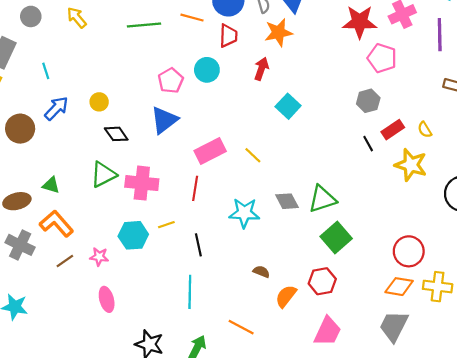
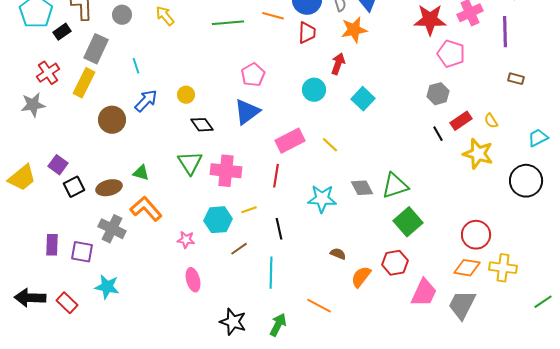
cyan circle: (207, 70) -> (314, 90), moved
green triangle: (103, 174) -> (190, 163), turned -36
brown line: (65, 261) -> (239, 249), moved
pink trapezoid: (328, 331) -> (424, 293), moved

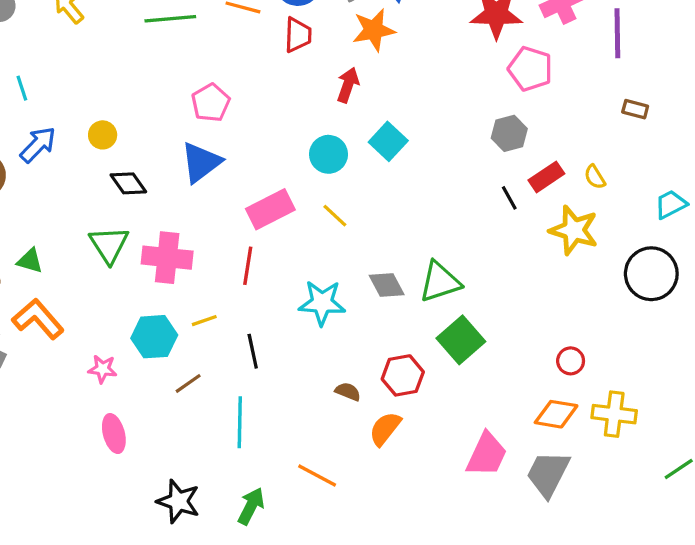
cyan circle: (314, 90) -> (329, 154), moved
red circle: (476, 235) -> (571, 361), size x0.6
red hexagon: (395, 263) -> (403, 375), moved

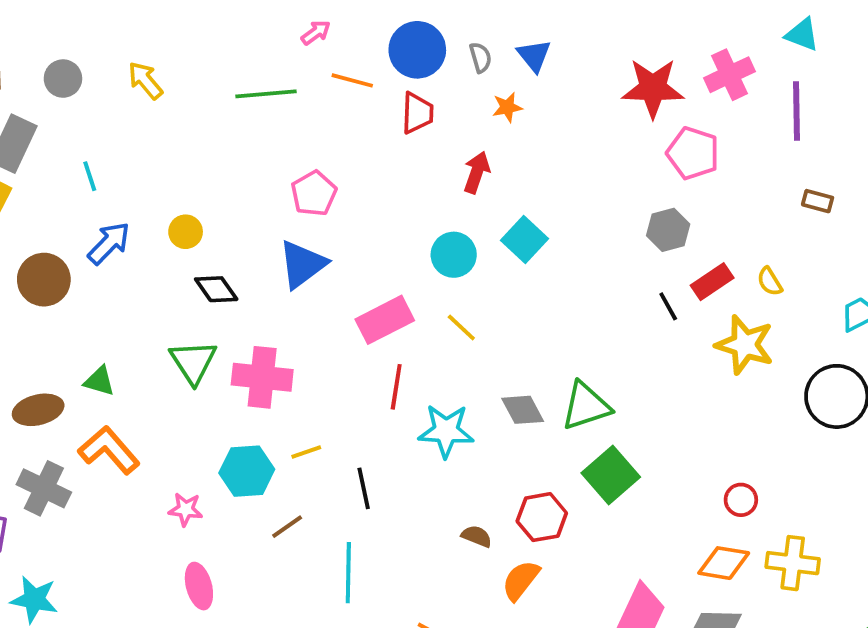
orange star: (374, 30) -> (507, 107), size x0.6
red line: (248, 266) -> (396, 387), moved

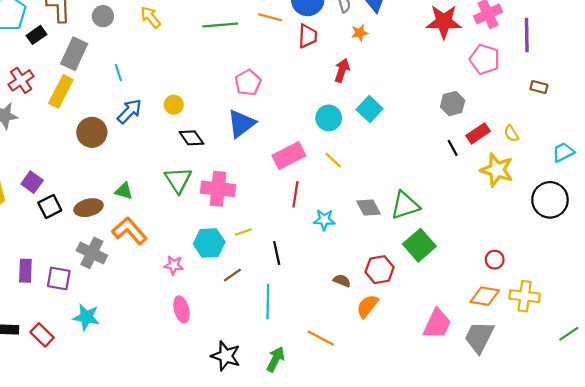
pink pentagon: (693, 153) -> (485, 59), moved
cyan star: (446, 431) -> (324, 220), size x0.7

